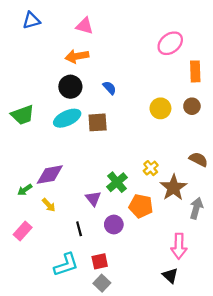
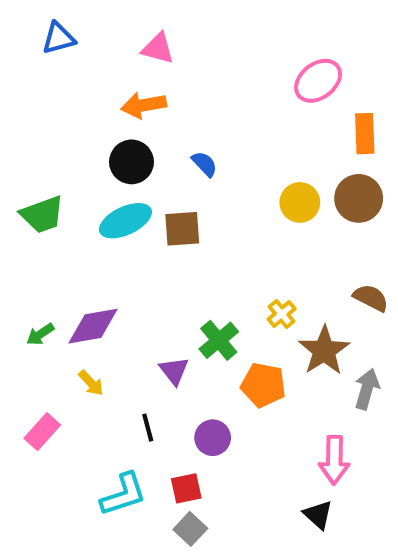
brown circle: (192, 106) -> (359, 198), size x1.5
green arrow: (25, 190) -> (40, 334), moved
purple circle: (114, 225) -> (213, 438), moved

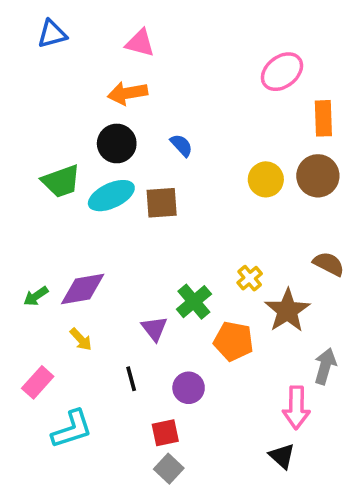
green trapezoid: (42, 215) -> (61, 181), moved
gray arrow: (367, 389) -> (325, 366), moved
cyan L-shape: (123, 494) -> (72, 429), moved

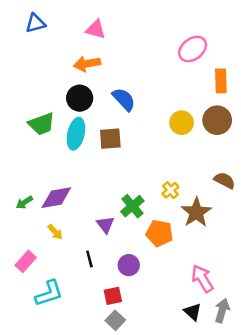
blue semicircle: (181, 145) -> (124, 99), size x1.5
cyan ellipse: (111, 196) -> (76, 134), turned -52
gray arrow: (325, 366) -> (222, 311), moved
pink arrow: (296, 408) -> (202, 279), turned 148

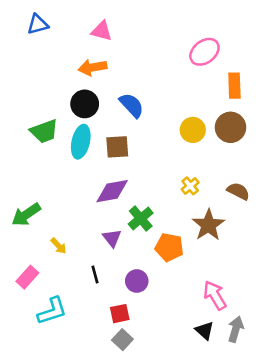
yellow cross: (171, 190) -> (190, 186), moved
purple diamond: (56, 198) -> (112, 191), moved
green arrow: (24, 202) -> (26, 215), size x1.6

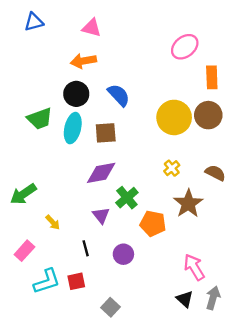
yellow circle: (193, 130) -> (174, 117), size x1.5
red square: (120, 314) -> (76, 281), moved

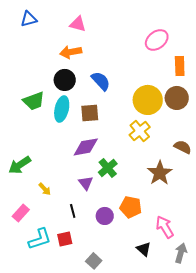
yellow cross: (172, 168) -> (140, 131), moved, size x1.5
orange pentagon: (153, 224) -> (131, 207), moved
black triangle: (185, 299) -> (144, 249), moved

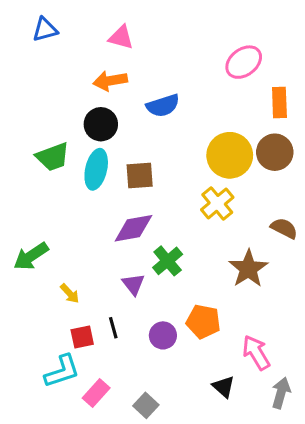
blue semicircle: (101, 81) -> (163, 106), moved, turned 115
pink rectangle: (21, 213) -> (96, 393), moved
red square: (65, 239) -> (82, 337), moved

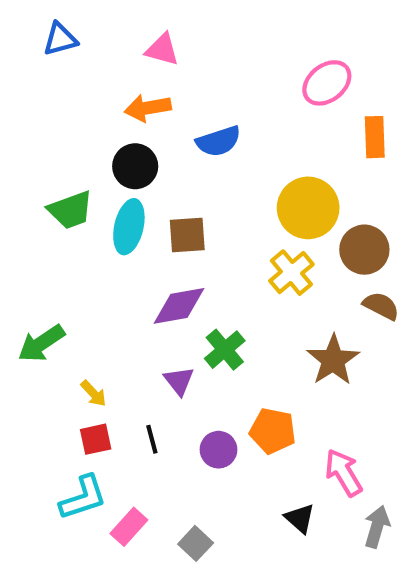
brown circle: (275, 152) -> (364, 250), moved
red square: (82, 337) -> (96, 439), moved

